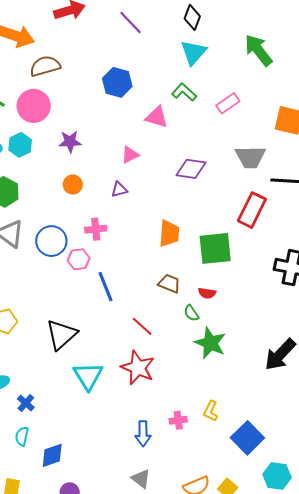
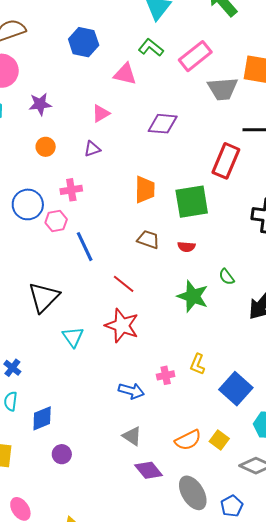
pink rectangle: (228, 103) -> (195, 56), size x1.4
gray trapezoid: (250, 157) -> (223, 89), moved
green semicircle: (191, 313) -> (227, 277), moved
cyan triangle: (88, 376) -> (73, 337), size x0.7
blue arrow: (143, 434) -> (131, 391), turned -70

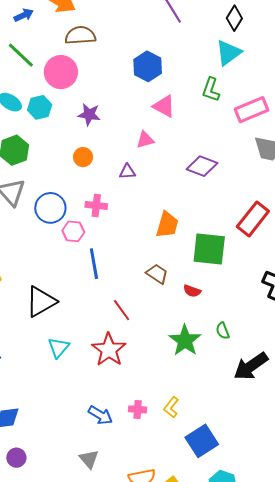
green L-shape: (151, 48) -> (211, 90), turned -125
pink triangle: (125, 74) -> (164, 106), moved

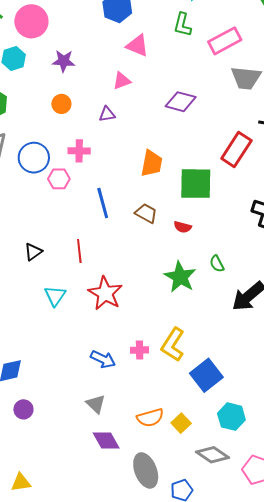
blue line: (94, 264) -> (103, 203), moved
black triangle: (41, 302) -> (33, 252), size x0.6
red line: (122, 310) -> (79, 251), moved, turned 35
yellow L-shape: (171, 407) -> (173, 345), size x1.6

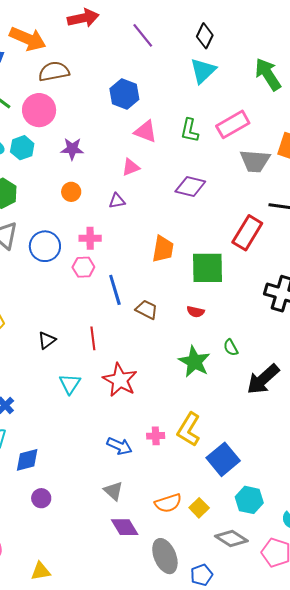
green L-shape: (182, 25) -> (190, 130), moved
pink hexagon: (59, 179) -> (83, 267), moved
brown trapezoid: (146, 213) -> (147, 310), moved

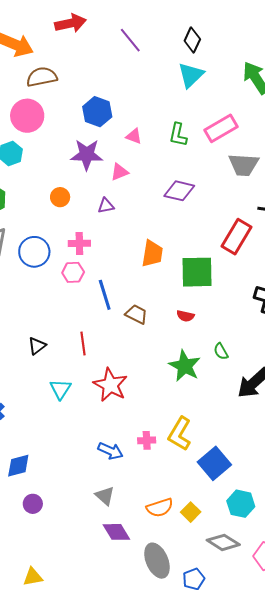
blue hexagon: (124, 94) -> (97, 112), moved
pink triangle: (146, 131) -> (134, 136), size x0.7
purple star: (72, 149) -> (87, 155), moved, size x1.4

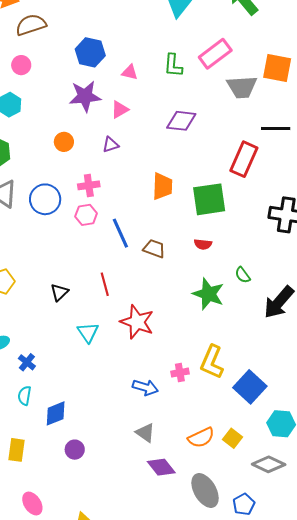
pink circle: (27, 116) -> (21, 65), size x0.6

